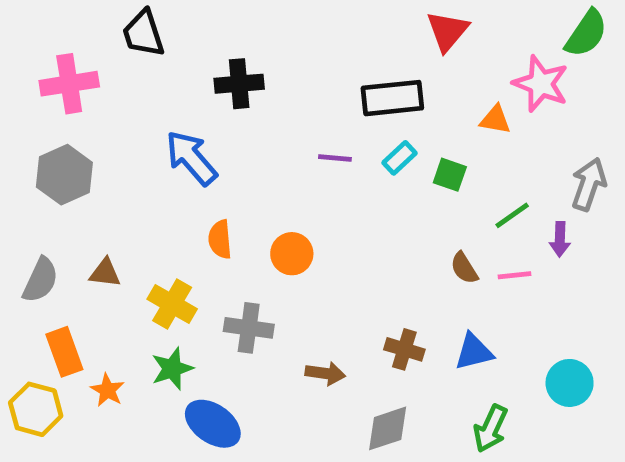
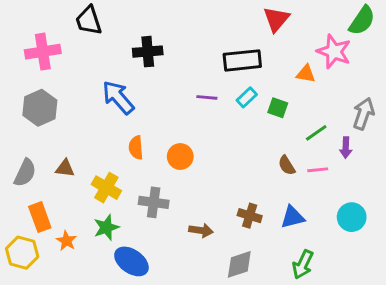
cyan circle: (570, 383) -> (352, 217), moved

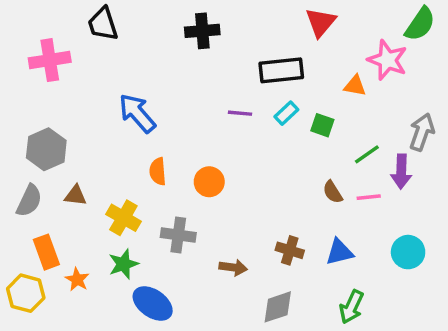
black cross: (148, 52) -> (202, 31), moved
gray hexagon: (40, 108) -> (46, 149), moved
purple arrow: (346, 148) -> (401, 171), size x1.4

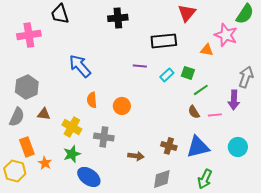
cyan rectangle: (286, 113) -> (167, 75), moved
green line: (367, 154) -> (201, 90), moved
blue triangle: (339, 252) -> (198, 147), size x1.4

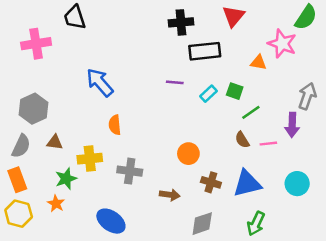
black cross: (118, 18) -> (181, 22), moved
orange circle: (122, 106) -> (188, 154), moved
yellow cross: (72, 127) -> (90, 159), turned -36
orange rectangle: (27, 147) -> (17, 180), moved
green star: (72, 154) -> (66, 179), moved

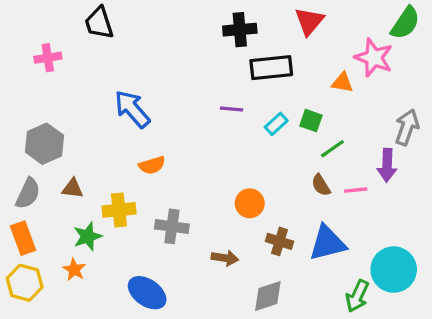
pink cross: (36, 44) -> (48, 58), size x0.7
orange semicircle: (115, 125) -> (152, 165), turned -102
cyan circle: (297, 184) -> (394, 270), moved, size x1.4
green arrow: (256, 224) -> (357, 296), moved

